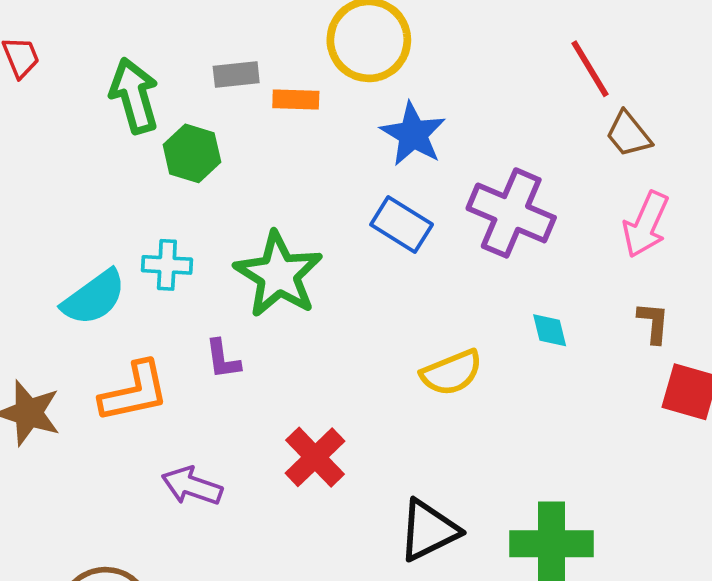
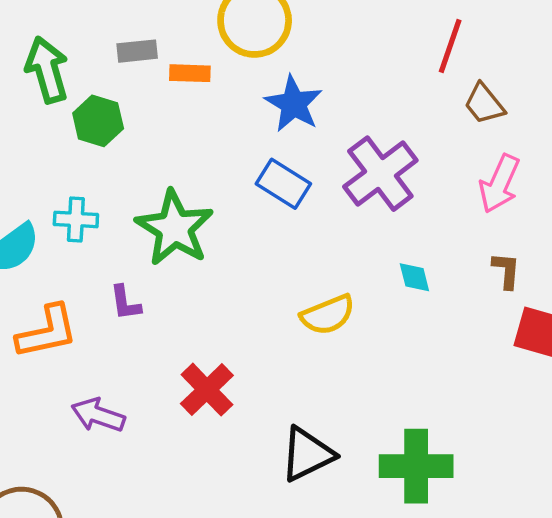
red line: (590, 69) -> (450, 46), turned 50
purple cross: (511, 213) -> (380, 174), turned 30

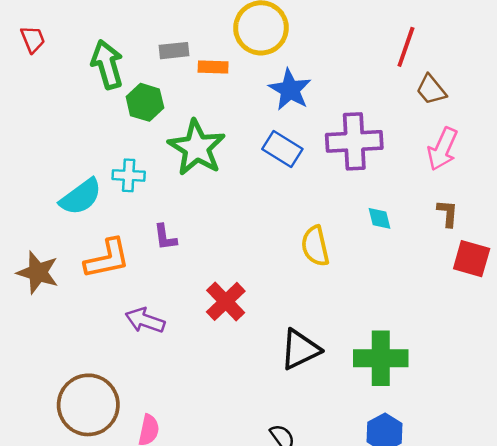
purple cross: (380, 174) -> (354, 141), turned 34
green star: (175, 228) -> (197, 148), moved
yellow semicircle: (328, 315) -> (315, 246), turned 99

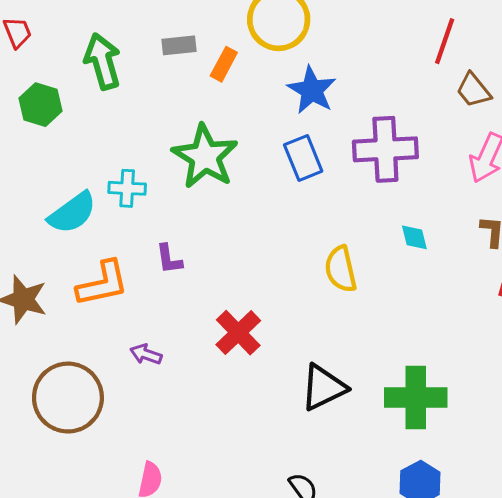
orange rectangle: (213, 67) -> (224, 64), turned -64
green hexagon: (145, 102) -> (41, 105), moved
blue rectangle: (282, 149) -> (303, 158), turned 36
purple arrow: (145, 320) -> (146, 354), size x0.7
brown circle: (88, 405) -> (68, 398), moved

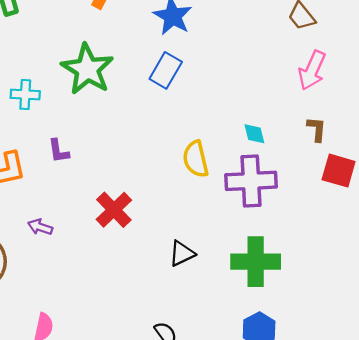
purple cross: (385, 149) -> (251, 181), moved
blue rectangle: (303, 158) -> (166, 70), turned 52
black triangle: (323, 387) -> (182, 253), size x0.7

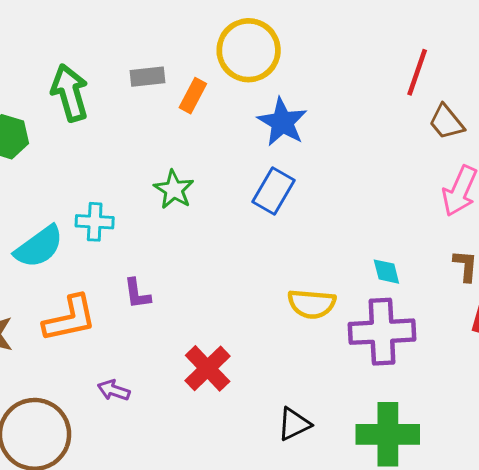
green star: (87, 69) -> (174, 190), size x0.6
yellow semicircle: (196, 159) -> (312, 304), turned -72

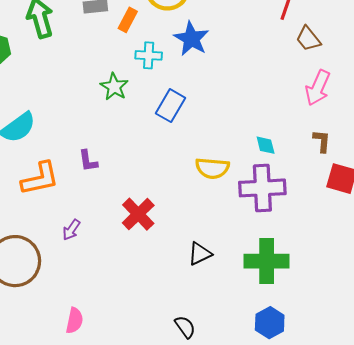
blue rectangle: (274, 191) -> (171, 106), moved
cyan cross: (95, 222) -> (149, 55), moved
purple arrow: (114, 390) -> (71, 230), turned -75

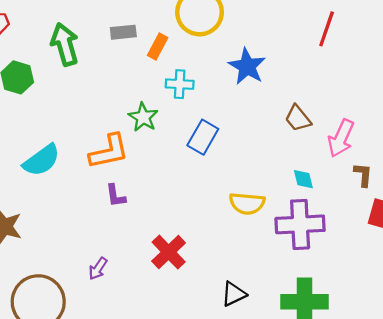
blue star: (191, 39) -> (247, 66), moved
brown trapezoid: (308, 39) -> (298, 118), moved
pink arrow: (318, 88) -> (341, 138), moved
orange L-shape: (40, 179) -> (109, 151), moved

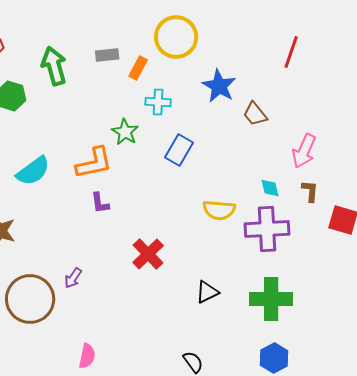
brown trapezoid: (298, 118) -> (255, 114), moved
brown L-shape: (363, 175) -> (310, 191), moved
purple arrow: (98, 269) -> (73, 278), moved

